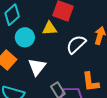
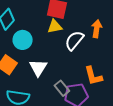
yellow triangle: (50, 28) -> (55, 27), moved

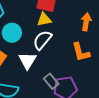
white semicircle: (74, 40) -> (42, 40), moved
orange L-shape: (93, 76) -> (81, 52), moved

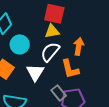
orange arrow: (86, 22) -> (79, 46), moved
orange L-shape: (81, 52) -> (70, 69), moved

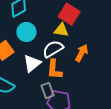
orange L-shape: (70, 69) -> (54, 69), moved

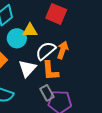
yellow triangle: (61, 30) -> (30, 30), moved
orange arrow: (82, 53) -> (63, 50), moved

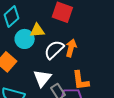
white triangle: (27, 68) -> (42, 78), moved
orange L-shape: (50, 71) -> (80, 80), moved

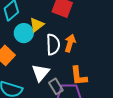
yellow triangle: (37, 30) -> (37, 25), turned -35
white semicircle: (54, 50) -> (53, 44), turned 130

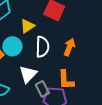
cyan circle: (24, 33) -> (12, 46), moved
orange arrow: (70, 43) -> (69, 47), moved

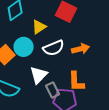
white semicircle: (42, 47) -> (54, 48), turned 65
orange arrow: (69, 47) -> (81, 49), turned 54

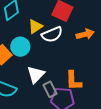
white semicircle: (54, 48) -> (52, 34), moved
orange arrow: (81, 49) -> (85, 34), moved

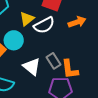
white triangle: (36, 75) -> (32, 67), turned -30
gray rectangle: (50, 89) -> (53, 61), moved

